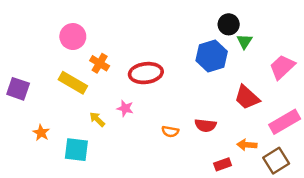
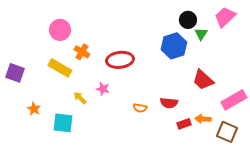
pink trapezoid: (282, 67) -> (225, 17), moved
brown square: (276, 161) -> (227, 132), turned -35
red rectangle: (223, 164) -> (184, 124), moved

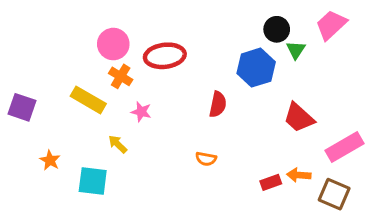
pink circle: (60, 30) -> (113, 44), moved
red ellipse: (120, 60) -> (165, 56), moved
pink star: (103, 89) -> (141, 112), moved
red semicircle: (169, 103) -> (218, 104), moved, turned -84

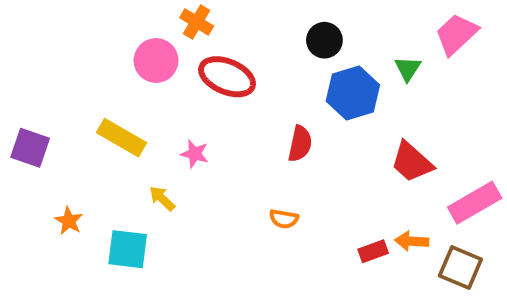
black circle: (277, 29) -> (324, 40), moved
red ellipse: (165, 56) -> (227, 77), turned 30
orange cross: (121, 76) -> (197, 22), moved

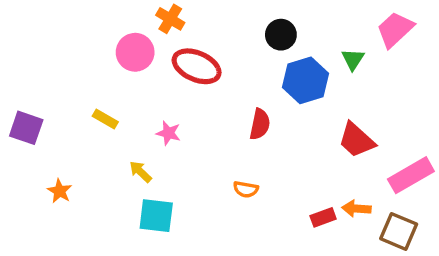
yellow rectangle: (122, 138) -> (105, 119), size x0.6
cyan square: (128, 249) -> (156, 216), moved

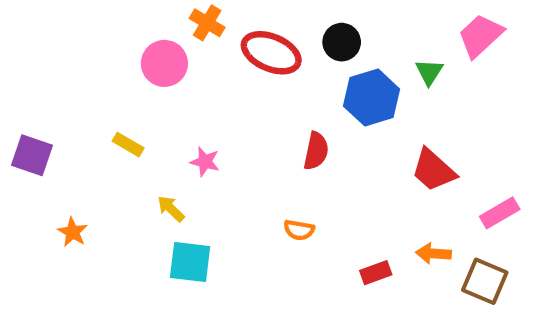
red ellipse: (197, 66) -> (271, 53), moved
pink rectangle: (411, 175) -> (500, 213), size x0.7
red rectangle: (323, 217) -> (376, 273), moved

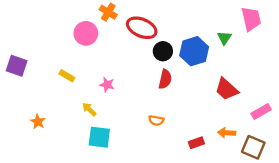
pink trapezoid: (480, 36) -> (251, 19), turned 120
black circle: (342, 42) -> (163, 51), moved
purple square: (32, 155) -> (17, 66), moved

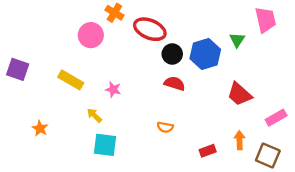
yellow rectangle: (67, 76) -> (71, 80), size x1.5
red semicircle: (165, 79) -> (175, 83), turned -84
orange arrow: (227, 133) -> (240, 140), turned 84

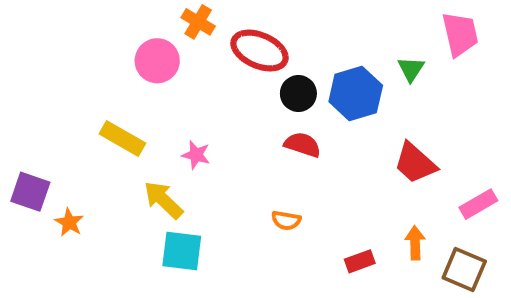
purple square: (18, 69) -> (30, 192), moved
yellow arrow: (94, 115) -> (163, 200), size x1.5

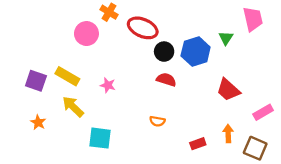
purple square: (30, 192) -> (36, 81), moved
yellow arrow: (163, 200) -> (73, 107), moved

